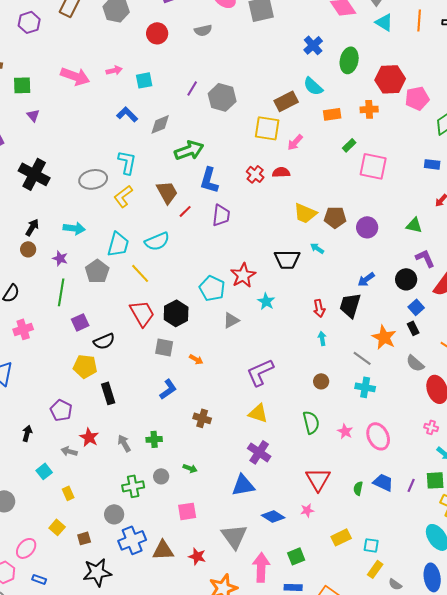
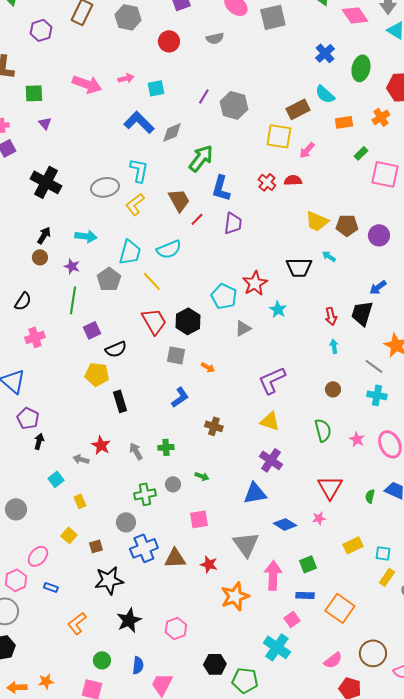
orange cross: (369, 109) -> (381, 117), turned -30
blue L-shape: (127, 114) -> (139, 122), size x1.4
green arrow: (189, 150) -> (201, 158), turned -32
purple pentagon: (61, 410) -> (28, 418), moved

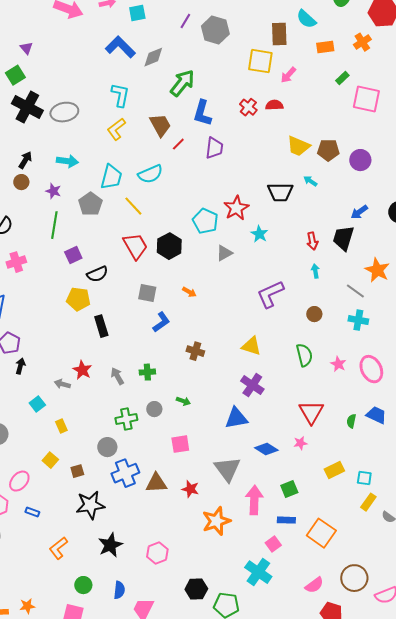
green square: (34, 93) -> (15, 75), moved, turned -30
brown rectangle: (298, 109) -> (279, 34), turned -65
gray ellipse: (105, 187) -> (64, 112), moved
gray square: (176, 355) -> (147, 293), moved
purple L-shape: (272, 380) -> (270, 294), moved

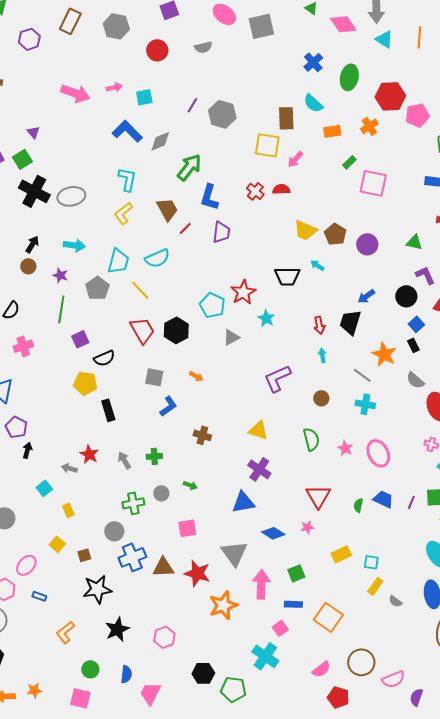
brown pentagon: (328, 150) -> (335, 234), turned 30
red star: (190, 489) -> (197, 573), size x1.5

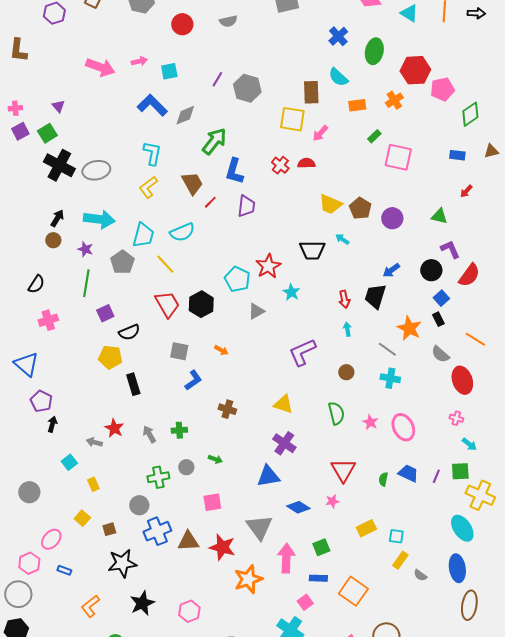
cyan arrow: (74, 245) -> (99, 219), size x1.4

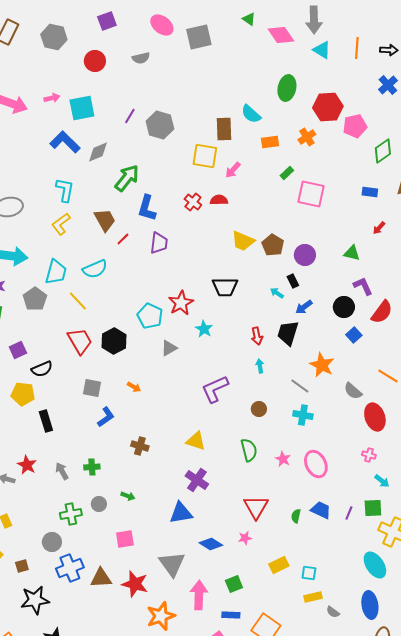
blue cross: (338, 36) -> (388, 85), moved
cyan square: (169, 71) -> (82, 108), size x1.5
cyan arrow: (342, 239) -> (277, 293), moved
black rectangle: (438, 319) -> (293, 281), moved
yellow rectangle: (400, 560) -> (313, 597), turned 42

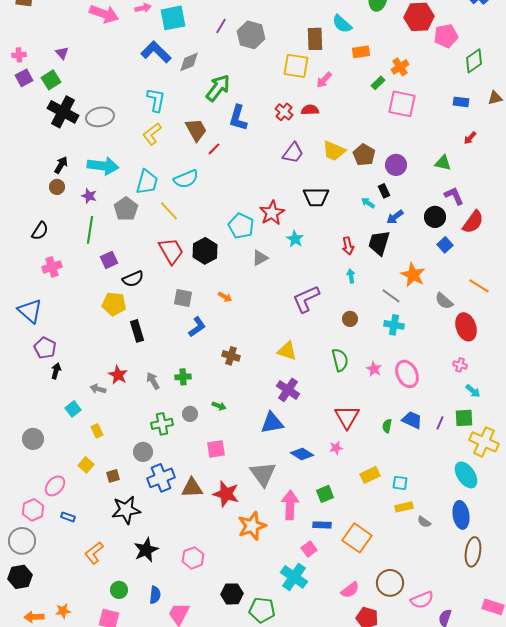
orange cross: (307, 137) -> (400, 67), moved
purple trapezoid: (159, 243) -> (293, 153), moved, turned 30

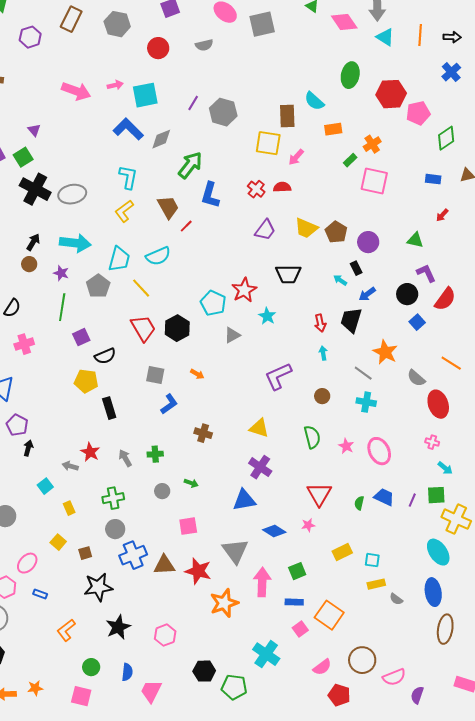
green cross: (162, 424) -> (113, 498), moved
pink square: (309, 549) -> (300, 629), moved

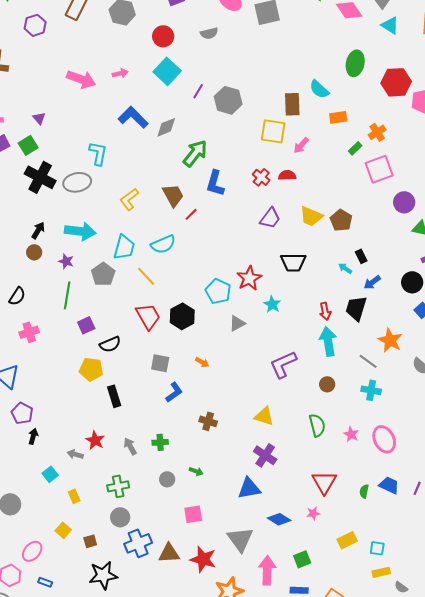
cyan square: (145, 95) -> (167, 71), moved, turned -36
cyan L-shape: (128, 177) -> (98, 153), moved
pink square: (374, 181) -> (379, 169), turned -32
purple circle: (368, 242) -> (404, 202), moved
cyan arrow: (323, 353) -> (328, 341), size x2.0

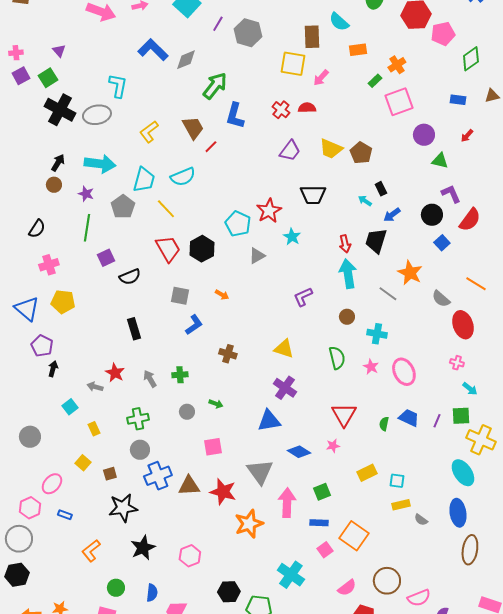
purple L-shape: (283, 364) -> (303, 297), size x0.7
yellow pentagon: (91, 369) -> (63, 302), moved
cyan cross: (371, 390) -> (377, 334), moved

